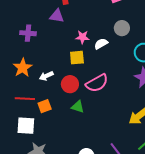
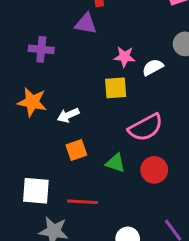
orange star: (23, 68) -> (32, 102), turned -30
red circle: (70, 84) -> (154, 170), moved
red line: (25, 99) -> (83, 202), moved
orange square: (45, 106) -> (76, 150), moved

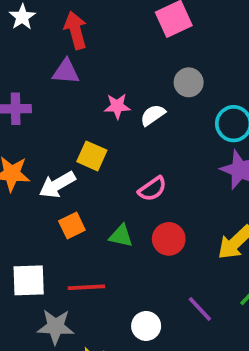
yellow square: (116, 88) -> (92, 156), moved, turned 35
white arrow: (68, 115) -> (57, 185), size x1.4
pink semicircle: (146, 127) -> (152, 189), size x0.7

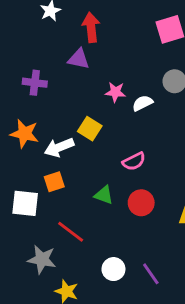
orange square: (72, 226) -> (54, 182), moved
white square: (29, 280) -> (25, 203), moved
red line: (86, 287) -> (71, 232), turned 32
purple line: (200, 309) -> (151, 274), moved

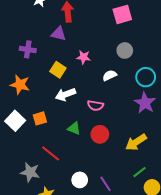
white semicircle: (142, 103) -> (110, 75), moved
yellow square: (90, 129) -> (58, 70), moved
white arrow: (59, 147) -> (65, 94), moved
pink semicircle: (134, 161) -> (95, 105), turned 35
white square: (25, 203) -> (15, 121), moved, turned 36

